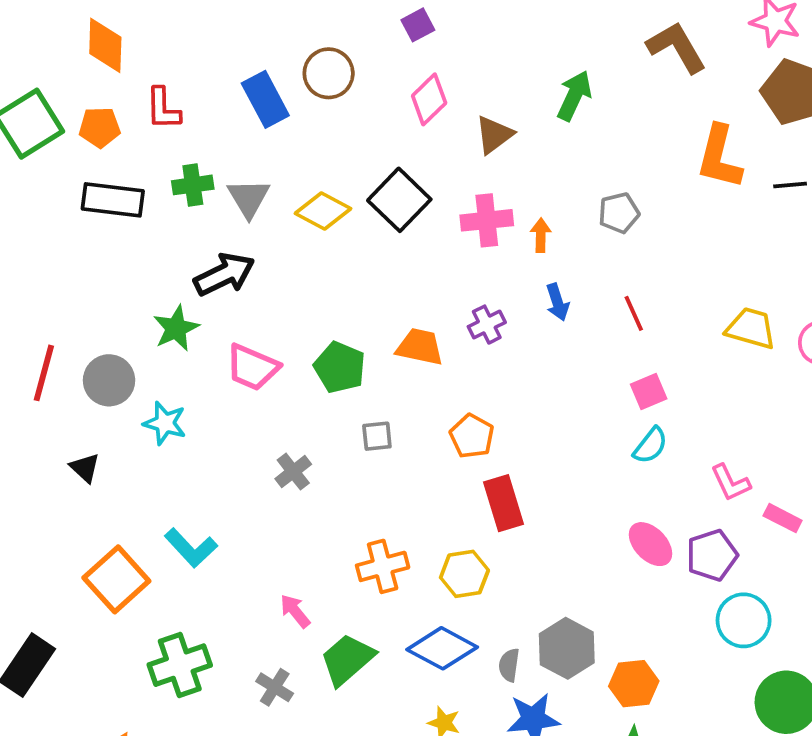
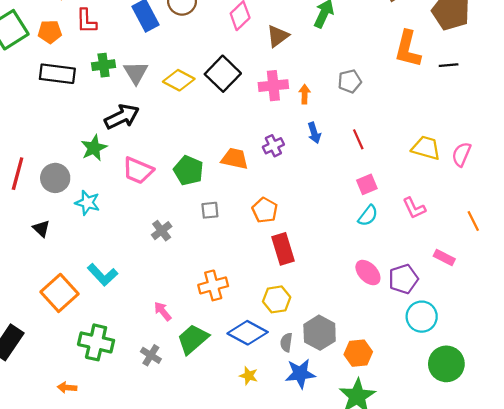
pink L-shape: (731, 483) -> (414, 208), moved
yellow hexagon: (464, 574) -> (277, 299), moved
green cross: (180, 665) -> (96, 342), turned 32

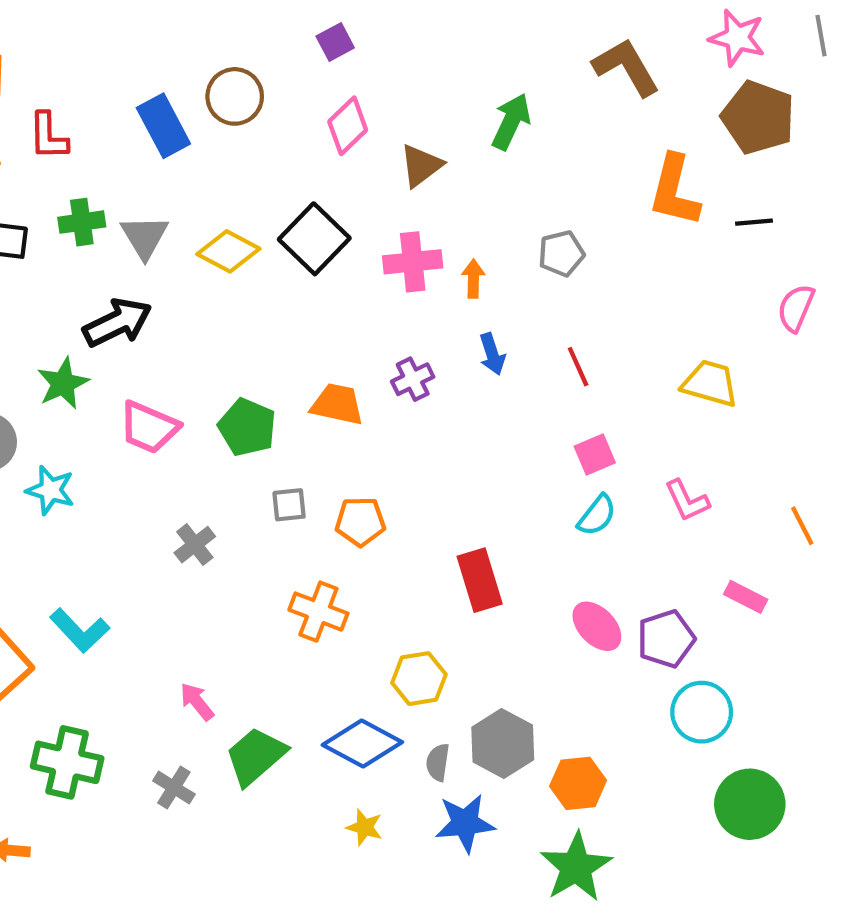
pink semicircle: (461, 154) -> (796, 308), moved
orange pentagon: (265, 210) -> (360, 522), moved, turned -30
red rectangle: (283, 249) -> (480, 580), moved
orange cross: (213, 285) -> (318, 612), moved, turned 36

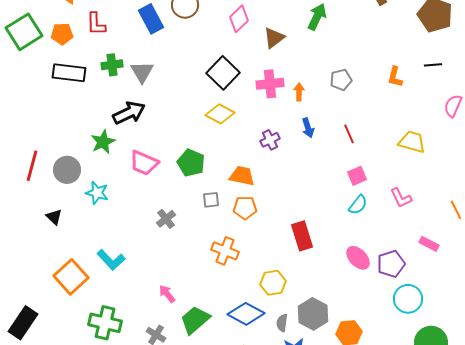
orange L-shape: (674, 191) -> (395, 77), moved, size x0.6
yellow diamond: (228, 251) -> (220, 114), moved
orange trapezoid: (337, 404) -> (242, 176), moved

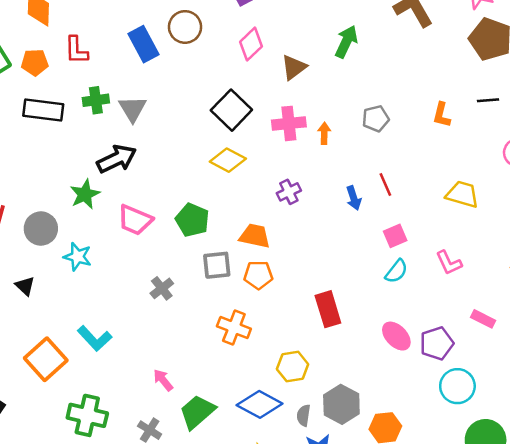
blue arrow: (308, 128) -> (354, 198), moved
gray square: (211, 200) -> (217, 265), size x1.4

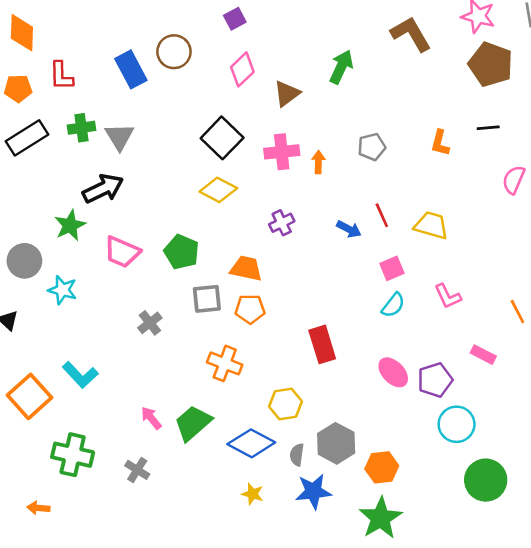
black rectangle: (43, 110) -> (27, 138), turned -39
yellow trapezoid: (462, 194) -> (431, 225), moved
blue arrow: (354, 198) -> (349, 229), turned -45
green trapezoid: (197, 412) -> (193, 423), moved

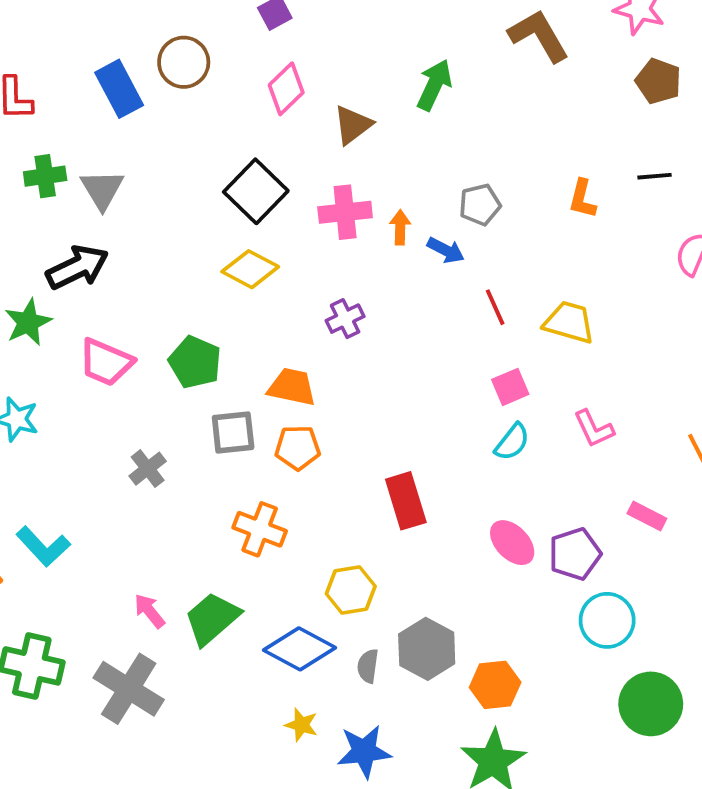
brown pentagon: (491, 64) -> (658, 81), size x0.7
blue arrow: (349, 229) -> (446, 250), moved
gray cross: (137, 470) -> (129, 689), size x1.8
blue star: (313, 491) -> (364, 751), moved

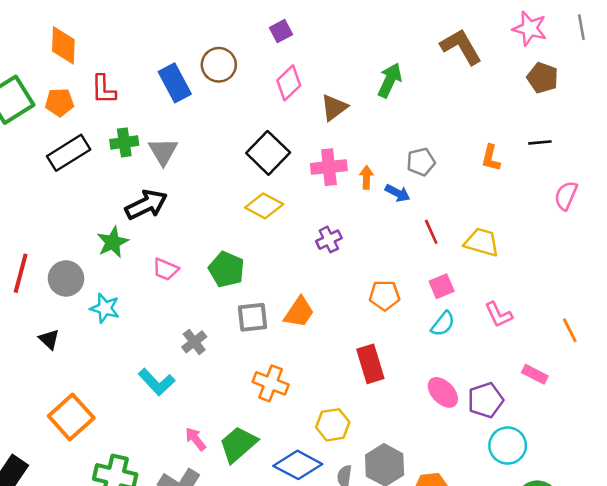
pink trapezoid: (106, 362) -> (166, 269), size x0.7
orange trapezoid: (292, 387) -> (299, 312), moved, turned 112
orange pentagon: (298, 448) -> (385, 295), moved
cyan L-shape: (43, 546) -> (157, 382), moved

